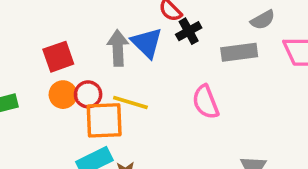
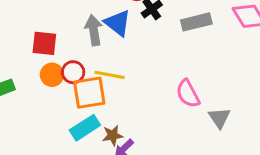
red square: (58, 57) -> (44, 43), turned 32
pink semicircle: (206, 102) -> (188, 94), moved

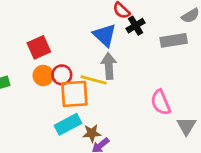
gray arrow: (94, 30) -> (109, 66), moved
red square: (44, 43) -> (39, 47), turned -35

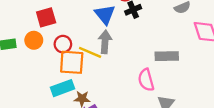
gray rectangle: (174, 40) -> (167, 56), moved
orange circle: (43, 75) -> (34, 40), moved

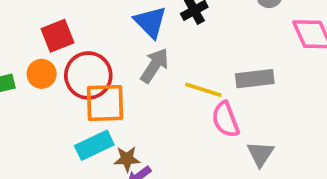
gray arrow: (105, 42) -> (155, 65), turned 35
red circle: (63, 44) -> (88, 75), size x1.6
yellow line: (90, 52) -> (203, 90), moved

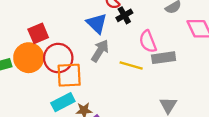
orange circle: (42, 74) -> (29, 58), size x1.6
pink semicircle: (225, 119) -> (148, 41), moved

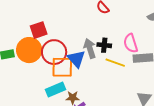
black cross: (124, 15) -> (104, 45), moved, turned 32
blue triangle: (97, 23) -> (76, 59), moved
gray arrow: (100, 51) -> (90, 48), turned -54

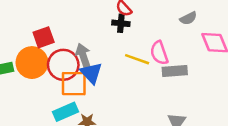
black cross: (104, 45) -> (121, 23), moved
gray arrow: (90, 48) -> (83, 56), moved
yellow line: (115, 63) -> (137, 59), moved

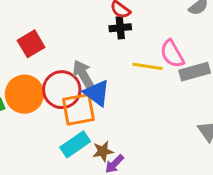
red square: (44, 37) -> (31, 44), moved

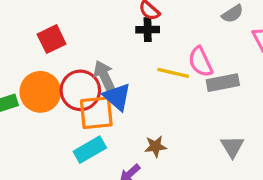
brown star: (103, 151) -> (155, 147), moved

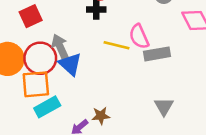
red square: (52, 39) -> (31, 16), moved
orange square: (96, 113) -> (36, 84), moved
brown star: (155, 147) -> (101, 116), moved

